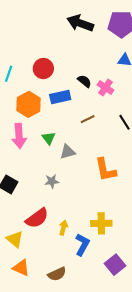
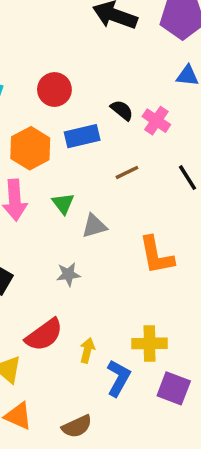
purple square: (115, 265) -> (174, 388), moved, turned -30

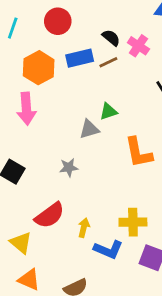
brown line: (127, 172) -> (108, 62), moved
green triangle: (63, 204) -> (108, 111), moved, turned 48
blue L-shape: (118, 378) -> (108, 250), turned 84

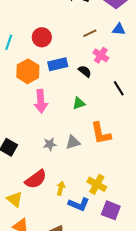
black semicircle: (111, 38) -> (85, 71), moved
brown line: (108, 62) -> (90, 33), moved
pink arrow: (26, 109) -> (41, 101), moved
gray triangle: (89, 129) -> (73, 142), moved
yellow cross: (133, 222) -> (97, 184), turned 30

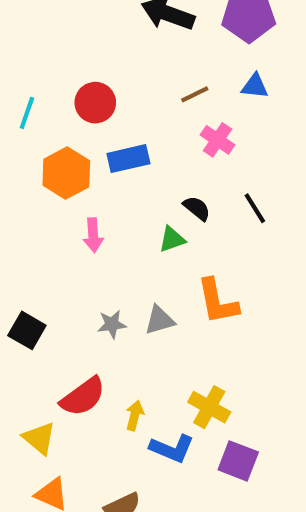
black semicircle: (85, 71) -> (197, 208), moved
pink arrow: (41, 101) -> (93, 235), size x0.7

